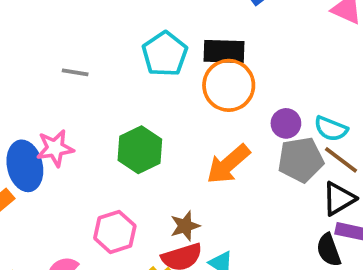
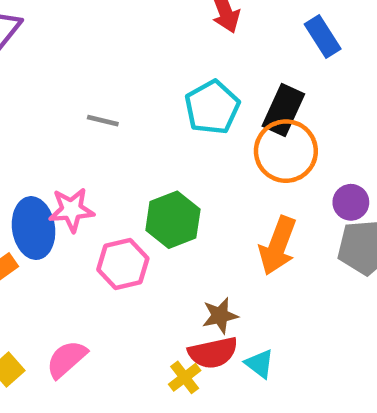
black rectangle: (224, 51) -> (283, 110), turned -72
orange arrow: (228, 164) -> (278, 246), turned -33
pink hexagon: (115, 232) -> (123, 264), moved

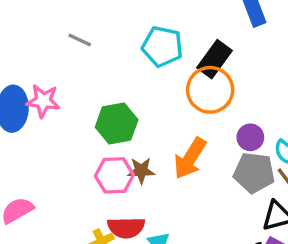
cyan pentagon: (212, 107) -> (162, 46), turned 30
pink hexagon: (123, 264) -> (114, 175), moved
brown star: (220, 316) -> (141, 171), moved

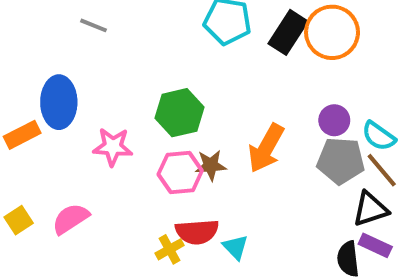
gray line: (80, 40) -> (93, 25), moved
orange circle: (210, 90) -> (332, 32), moved
pink star: (43, 101) -> (113, 147), moved

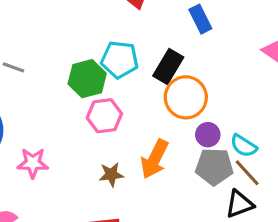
orange circle: (332, 32) -> (186, 97), moved
green hexagon: (179, 113) -> (87, 79), moved
pink hexagon: (180, 173) -> (104, 116), moved

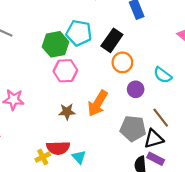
orange circle: (186, 97) -> (122, 62), size x0.7
cyan semicircle: (244, 146) -> (163, 75), moved
gray pentagon: (214, 167) -> (133, 129), moved

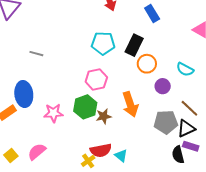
green hexagon: (55, 44) -> (85, 107), moved
orange arrow: (98, 103) -> (130, 104), turned -40

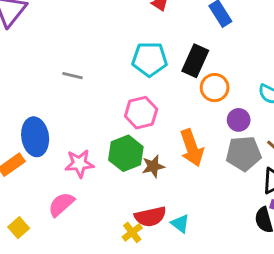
gray line: (36, 54) -> (73, 76), moved
gray pentagon: (166, 122) -> (244, 153), moved
pink semicircle: (37, 152) -> (61, 204), moved

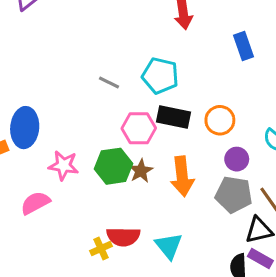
black rectangle: (195, 61) -> (174, 117), moved, turned 64
gray line: (73, 76) -> (109, 83), moved
brown star: (153, 166) -> (141, 171), moved, turned -30
cyan triangle: (180, 224) -> (169, 246), moved, size x1.4

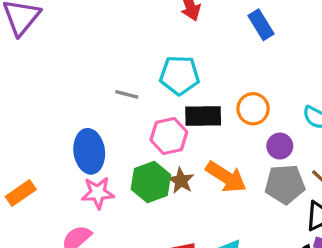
blue ellipse: (25, 128) -> (89, 151), moved
orange arrow: (182, 176) -> (226, 177), turned -39

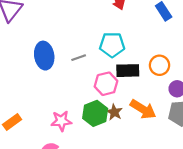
gray line: (127, 94) -> (79, 58), turned -32
blue ellipse: (89, 151) -> (44, 56), moved

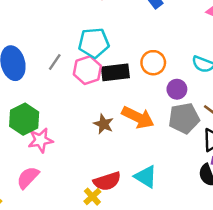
gray line: (79, 58) -> (55, 62), turned -32
pink hexagon: (106, 84) -> (87, 70), moved
green hexagon: (95, 113) -> (24, 119), moved

